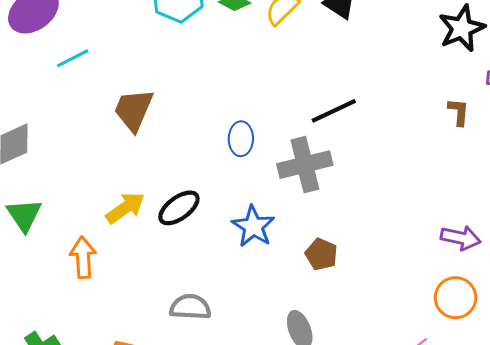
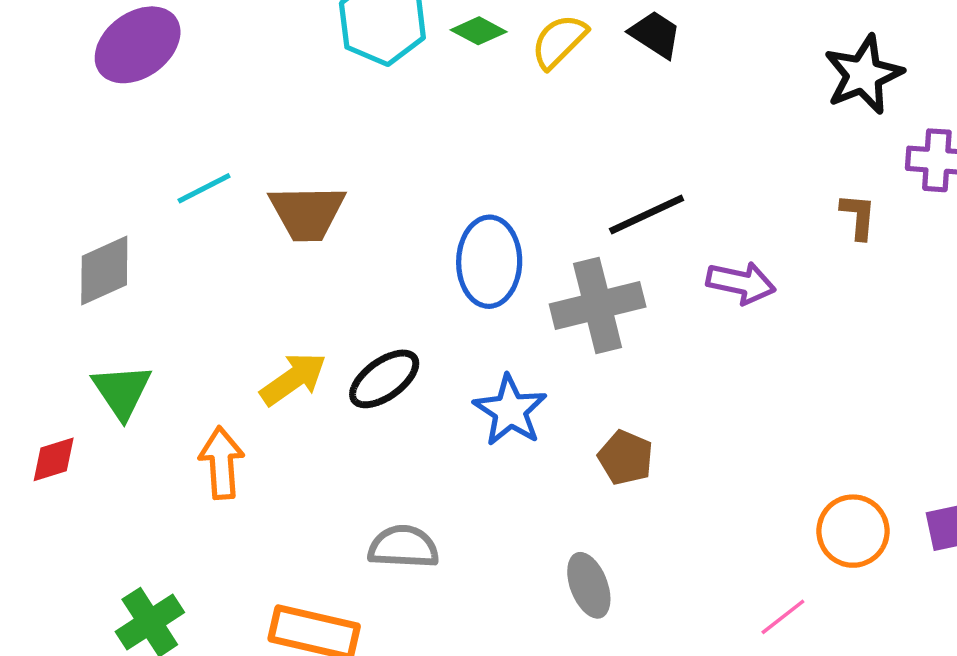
cyan line: (73, 58) -> (204, 188), moved
brown trapezoid: (134, 110) -> (307, 213), turned -114
blue ellipse: (241, 139) -> (489, 262), size x1.5
purple arrow: (461, 238) -> (741, 283), moved

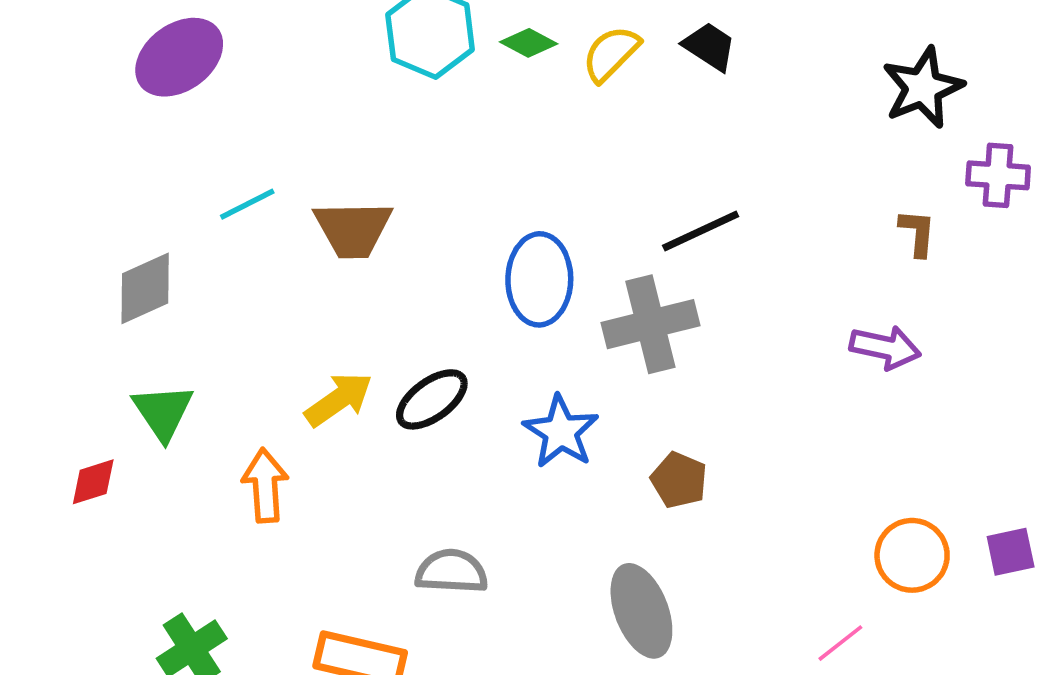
purple arrow: (741, 283) -> (885, 347), moved
gray ellipse: (589, 585) -> (641, 611), size x1.4

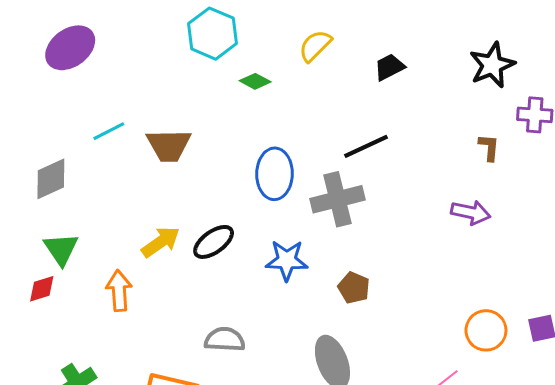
green diamond: (529, 43) -> (255, 81), moved
black trapezoid: (710, 46) -> (389, 67), moved, turned -60
blue star: (561, 432) -> (287, 260), turned -30
red diamond: (93, 482) -> (42, 289), moved

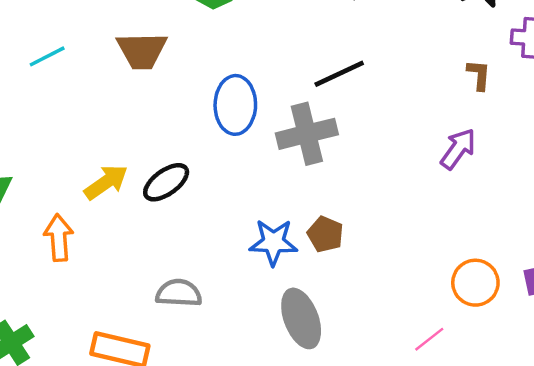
brown trapezoid: (169, 145) -> (142, 51), moved
purple arrow: (471, 212) -> (458, 149), turned -66
blue star: (287, 260) -> (273, 242), moved

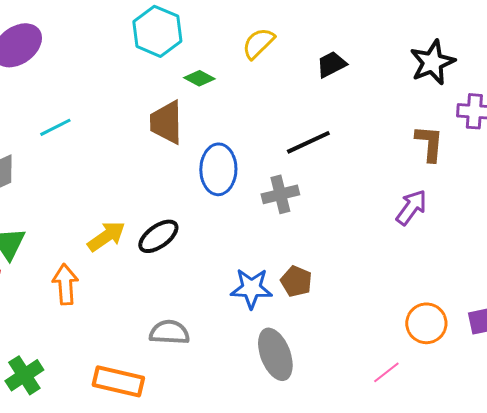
brown trapezoid: (142, 51) -> (166, 122), moved, turned 90
brown L-shape: (479, 75) -> (429, 143), size x1.4
gray cross: (307, 134) -> (280, 194), size x0.7

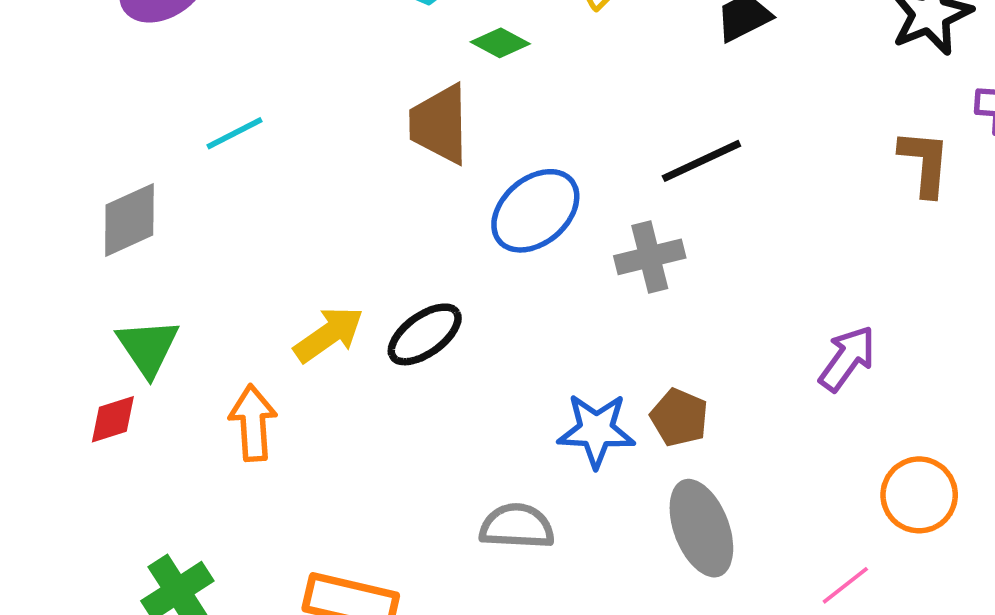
blue ellipse: (218, 169) -> (535, 211), turned 48
purple arrow: (411, 207) -> (847, 358), moved
gray semicircle: (169, 332) -> (517, 526), moved
gray ellipse: (275, 354) -> (701, 528), moved

